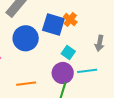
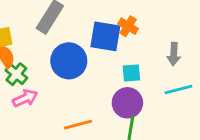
cyan square: (68, 52) -> (131, 73), turned -32
cyan line: (87, 71) -> (178, 90), moved

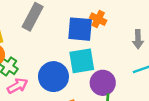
blue circle: (69, 61) -> (53, 77), moved
cyan square: (131, 73) -> (82, 61), moved, size x1.6

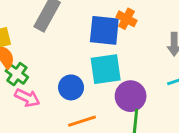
blue circle: (53, 77) -> (71, 87), size x0.7
pink arrow: (17, 86) -> (27, 98), turned 54

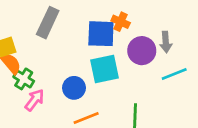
purple circle: (131, 96) -> (142, 51), moved
pink arrow: (27, 98) -> (35, 100), turned -75

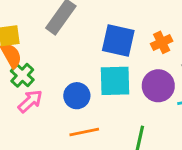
orange cross: (121, 22) -> (162, 42), moved, turned 30
purple circle: (142, 51) -> (158, 86), moved

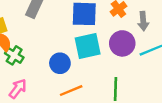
pink arrow: (30, 101) -> (18, 89), moved

